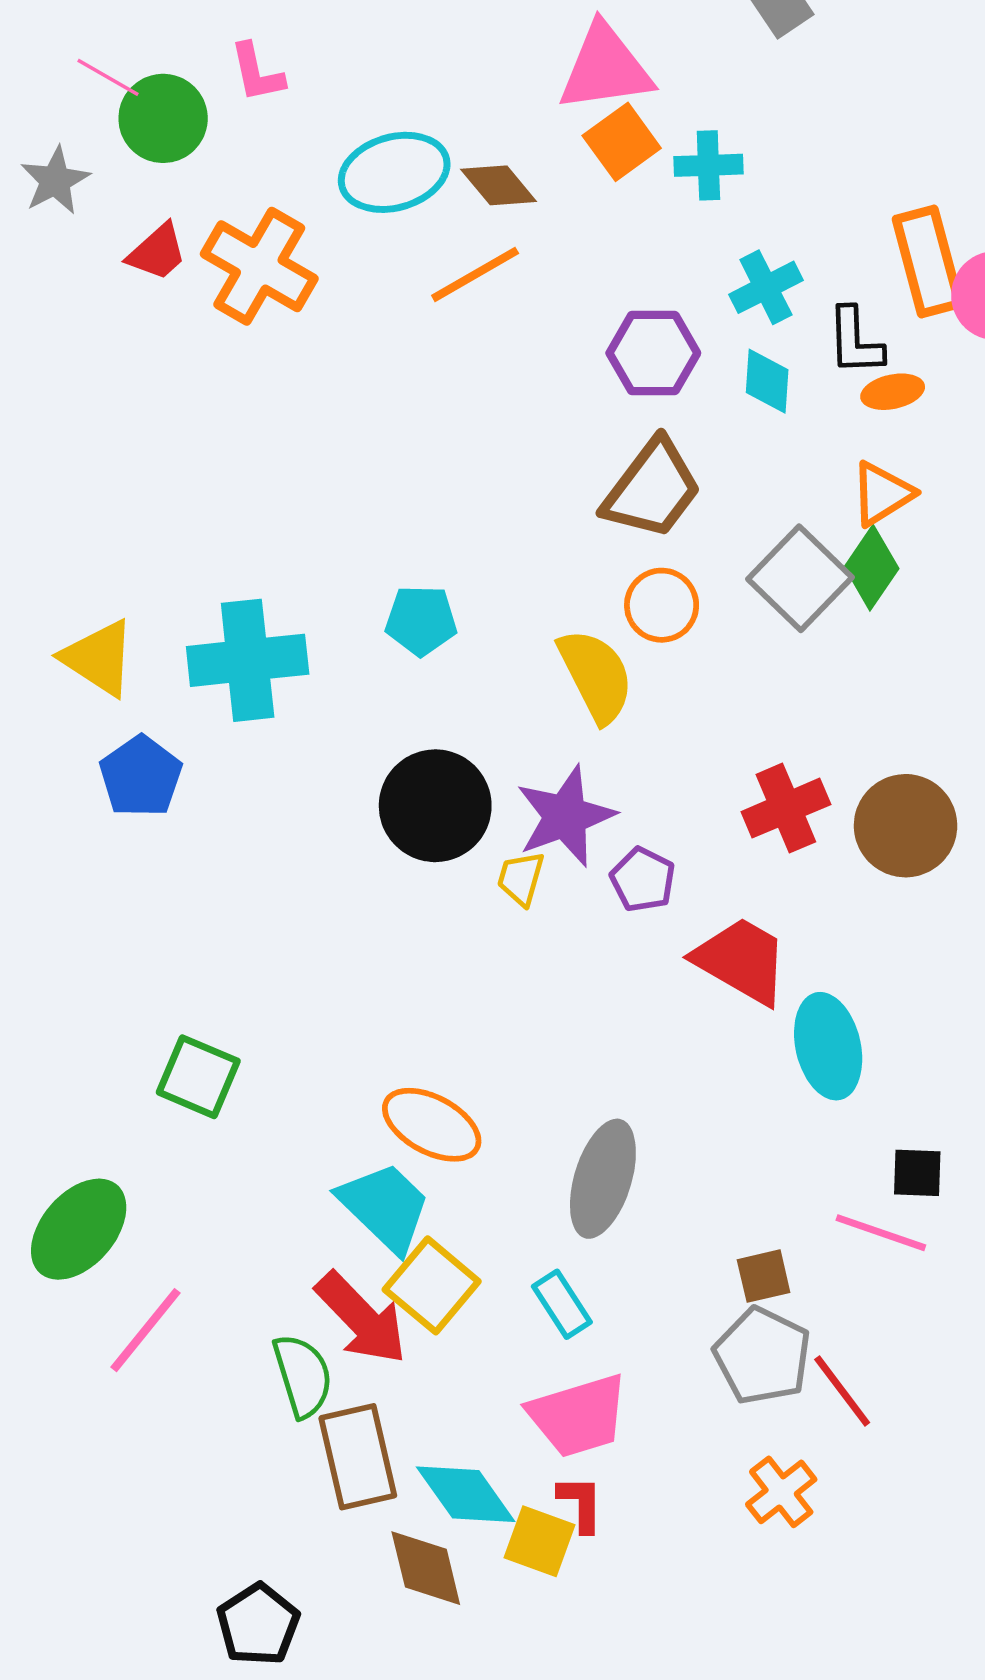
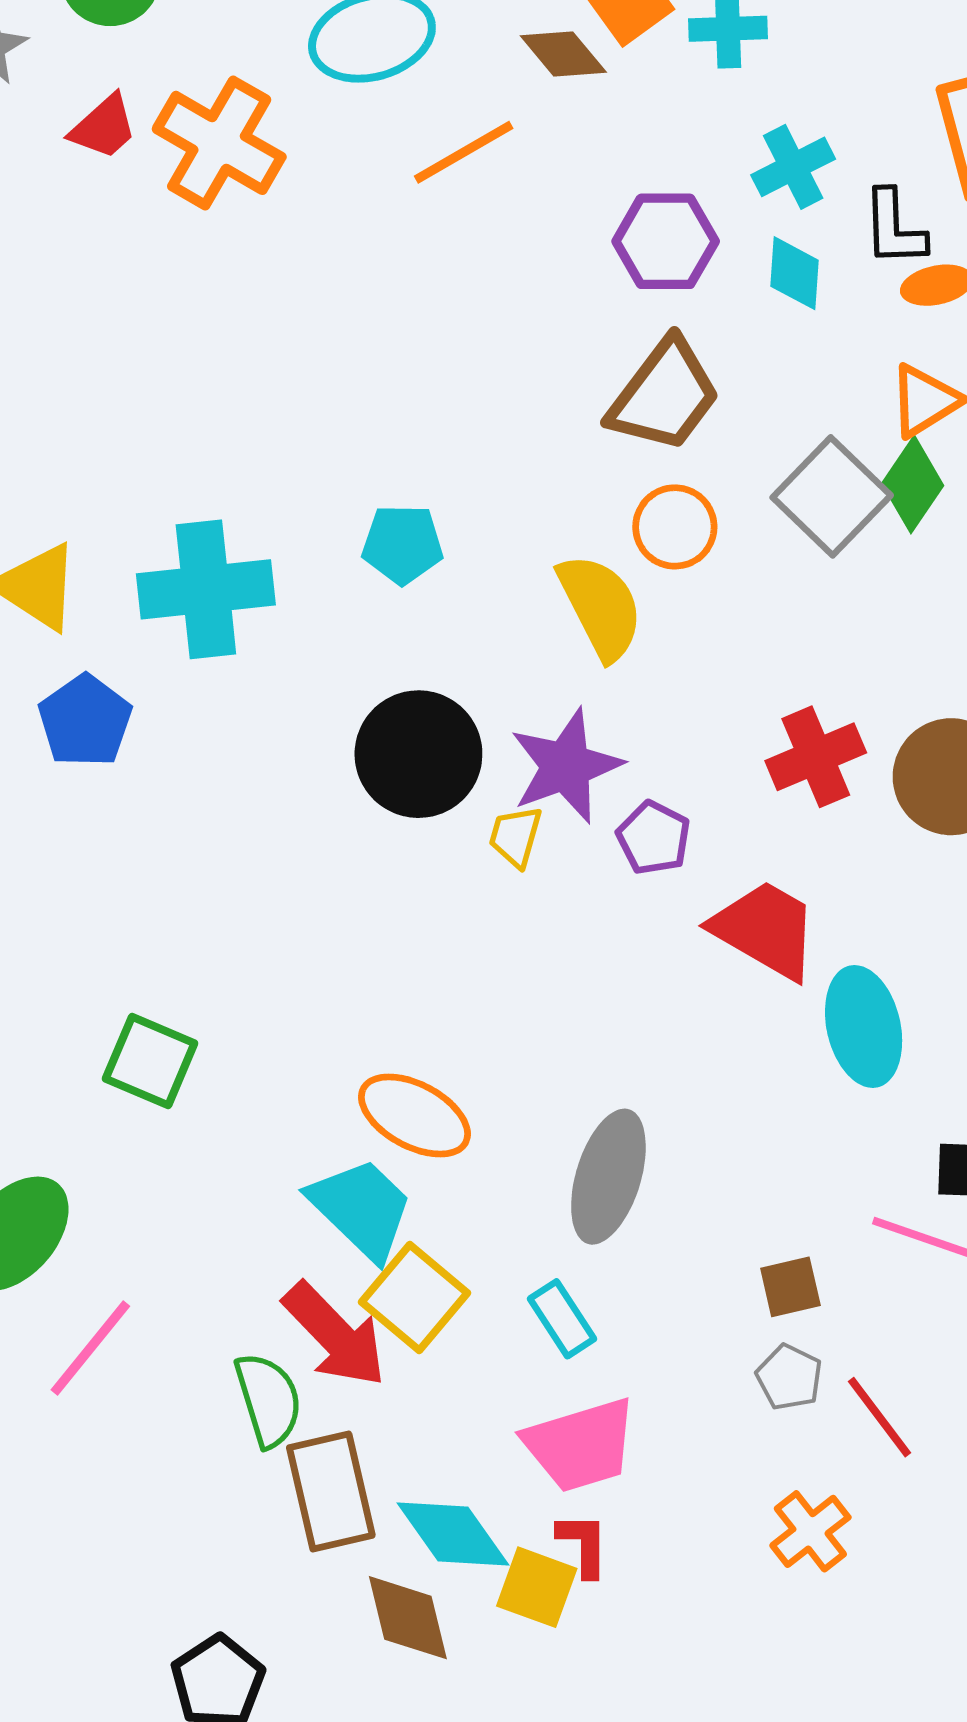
brown diamond: (499, 185) -> (563, 54), moved
gray pentagon: (762, 1356) -> (789, 1377), size x0.6

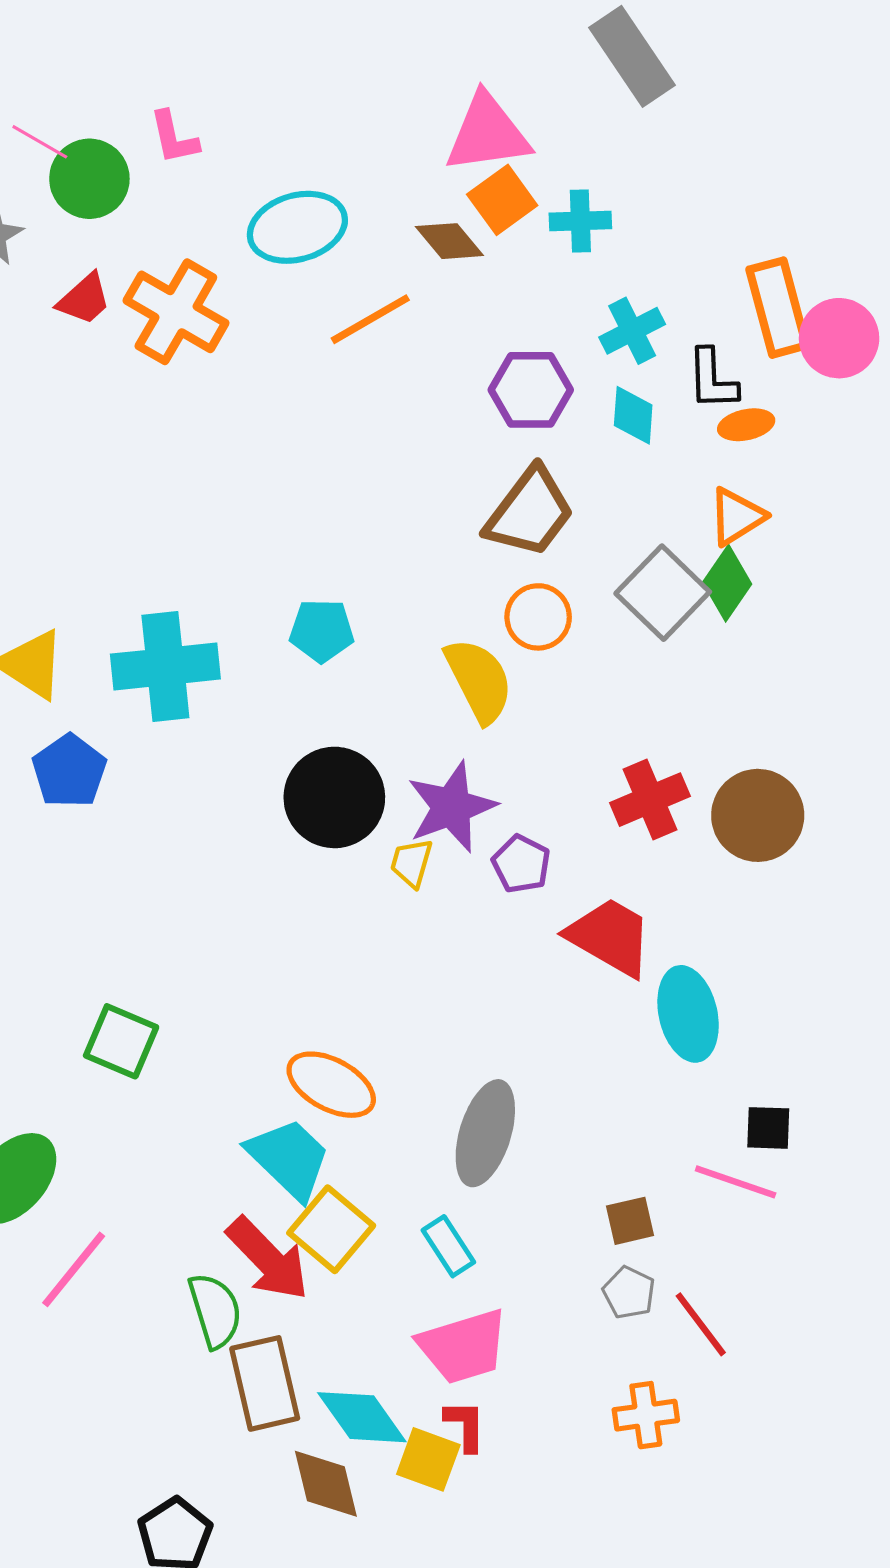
orange cross: (810, 1531) -> (646, 1415), turned 30

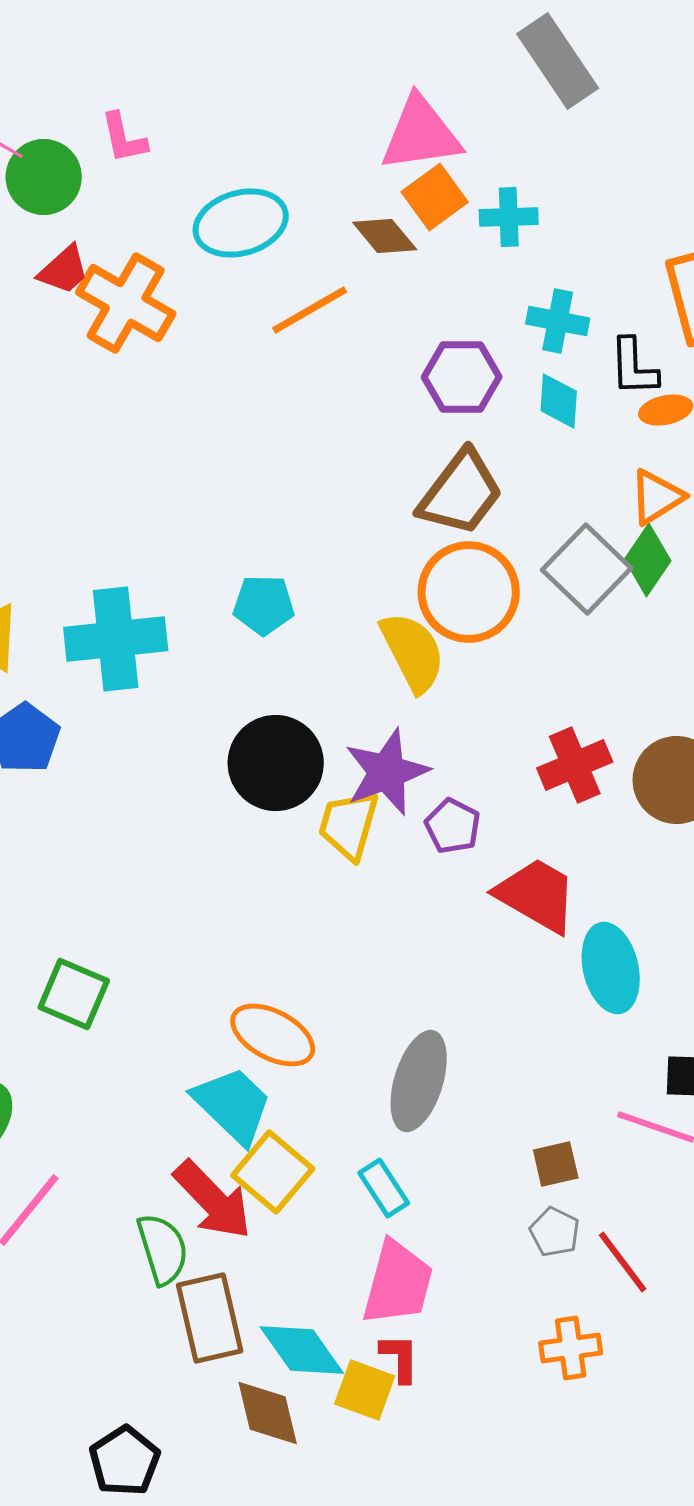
red trapezoid: (84, 299) -> (64, 270), moved
cyan cross: (632, 331) -> (558, 321), turned 38
orange circle: (538, 617) -> (469, 592), size x1.6
yellow trapezoid: (411, 863) -> (349, 825), size x1.5
pink trapezoid: (463, 1346) -> (398, 1283), turned -58

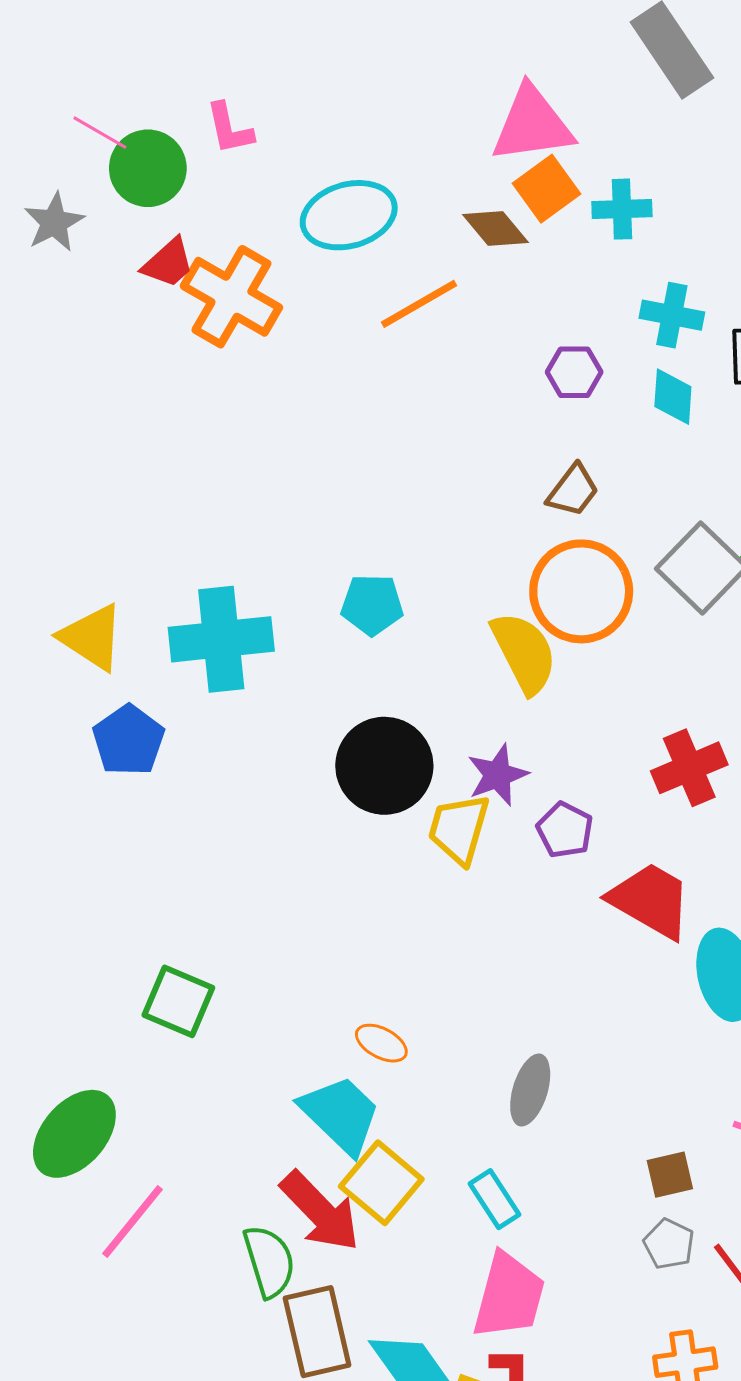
purple hexagon: (462, 377) -> (574, 372), size x0.7
brown trapezoid: (461, 493) -> (573, 490), size x0.6
purple star: (387, 772) -> (498, 775), size x0.7
orange ellipse: (273, 1035) -> (381, 1043), size x0.6
gray ellipse: (419, 1081) -> (530, 1090), size x0.7

